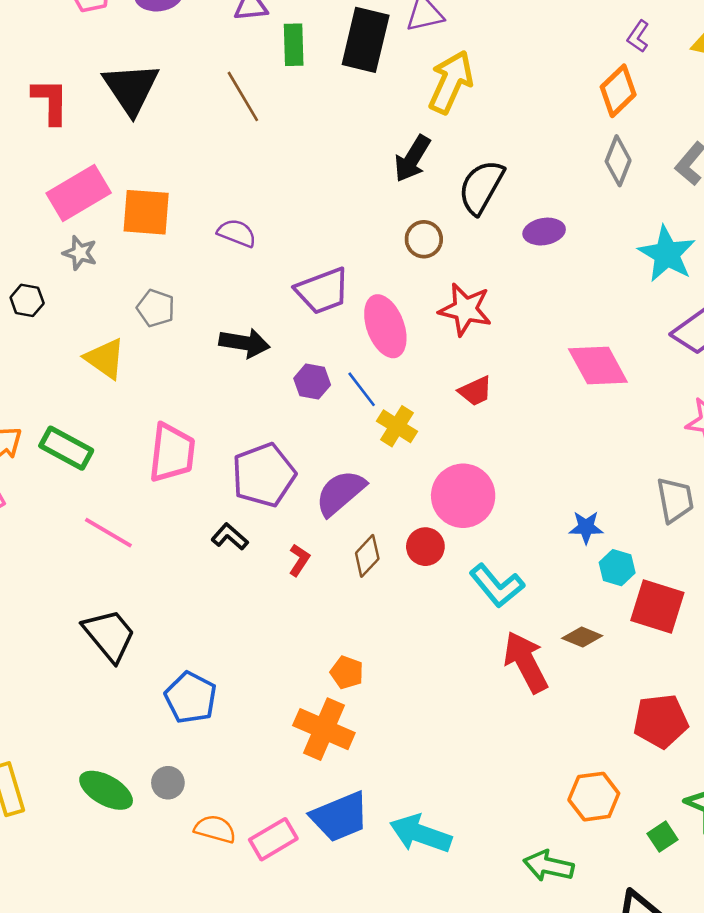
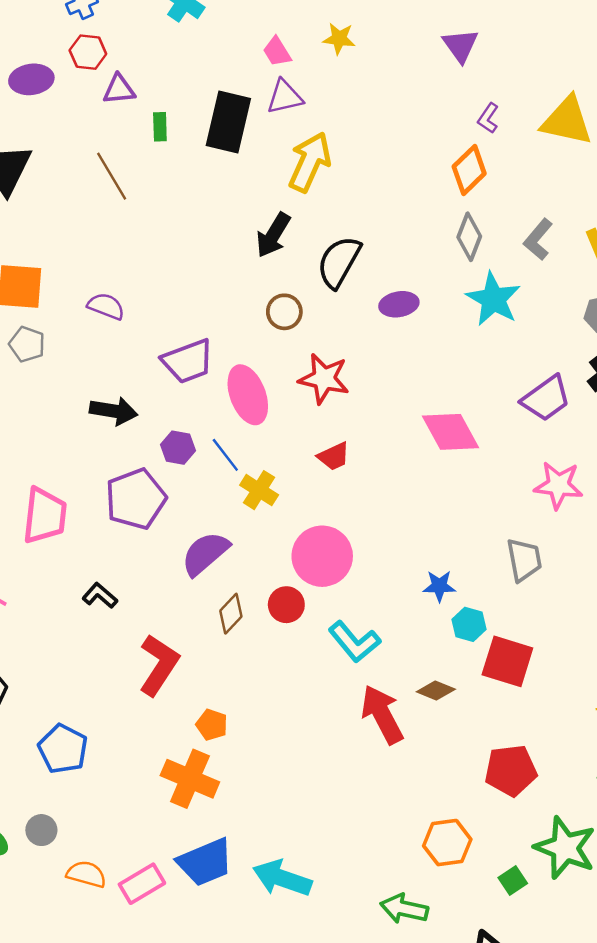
green rectangle: (294, 45) -> (160, 127), size x0.7
cyan star: (667, 254) -> (493, 299), moved
gray pentagon: (156, 308) -> (27, 344), moved
purple pentagon: (264, 475) -> (136, 499), moved
red L-shape: (299, 560) -> (159, 665), moved, size x2.0

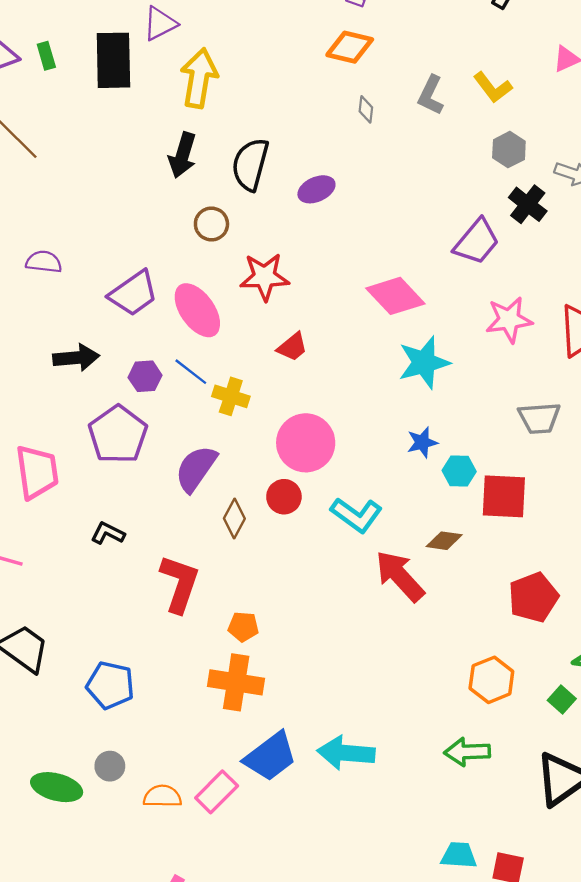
green rectangle: (160, 127) -> (46, 56), moved
orange diamond: (469, 170) -> (350, 47), turned 72
gray diamond: (469, 237) -> (366, 109), size x0.6
cyan star: (493, 299) -> (424, 362), moved, turned -30
gray trapezoid: (524, 560) -> (539, 418), moved, turned 111

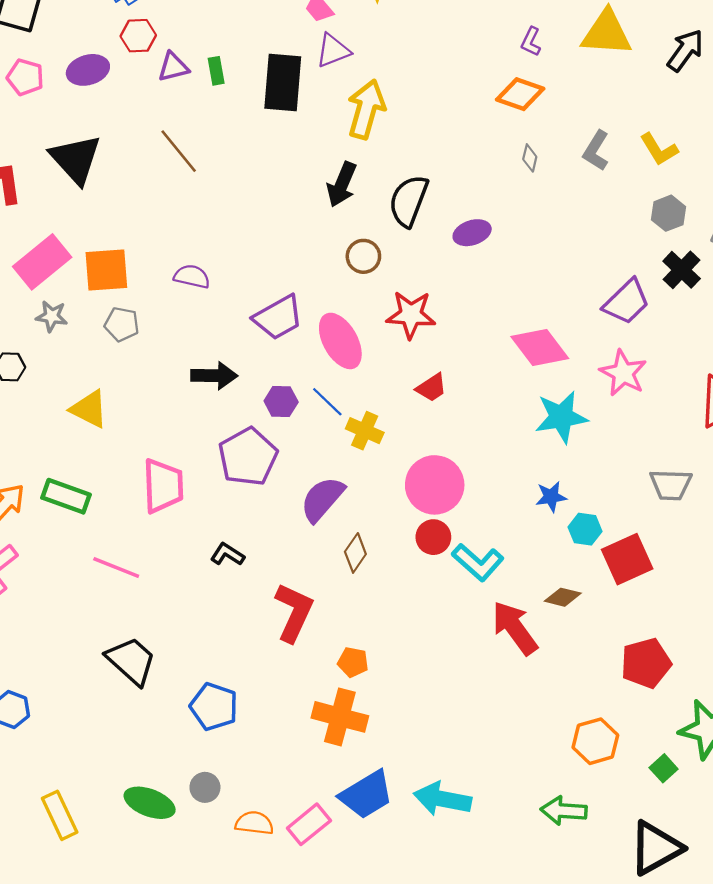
pink star: (509, 320) -> (623, 373), moved, turned 30
red square: (504, 496) -> (627, 559), turned -33
red circle: (284, 497) -> (433, 537), moved

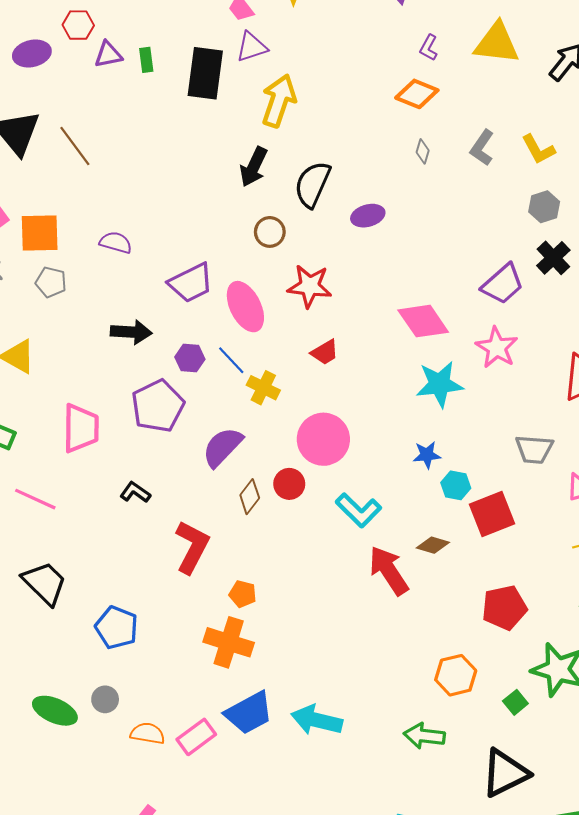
brown line: (179, 151) -> (75, 146), moved
red circle: (433, 537) -> (289, 484), moved

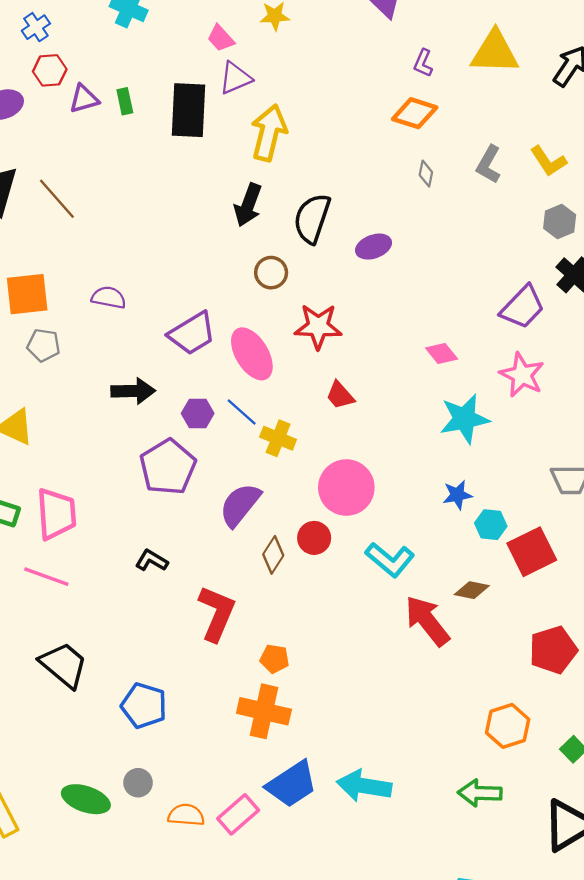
pink diamond: (423, 321) -> (442, 353), size x0.6
red trapezoid: (325, 352) -> (340, 395), turned 84
pink trapezoid: (81, 428) -> (56, 514), moved

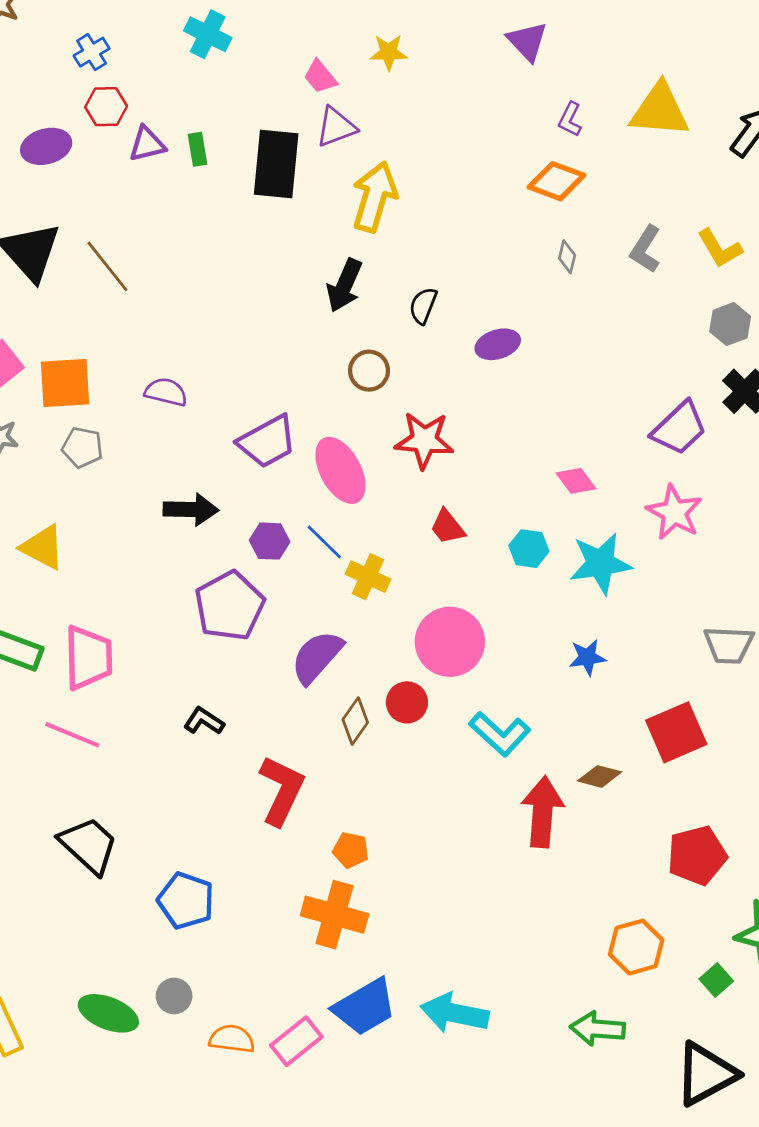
black semicircle: (312, 218) -> (423, 306), size x0.6
cyan hexagon: (491, 525) -> (529, 549), moved
red arrow: (427, 621) -> (542, 812), turned 40

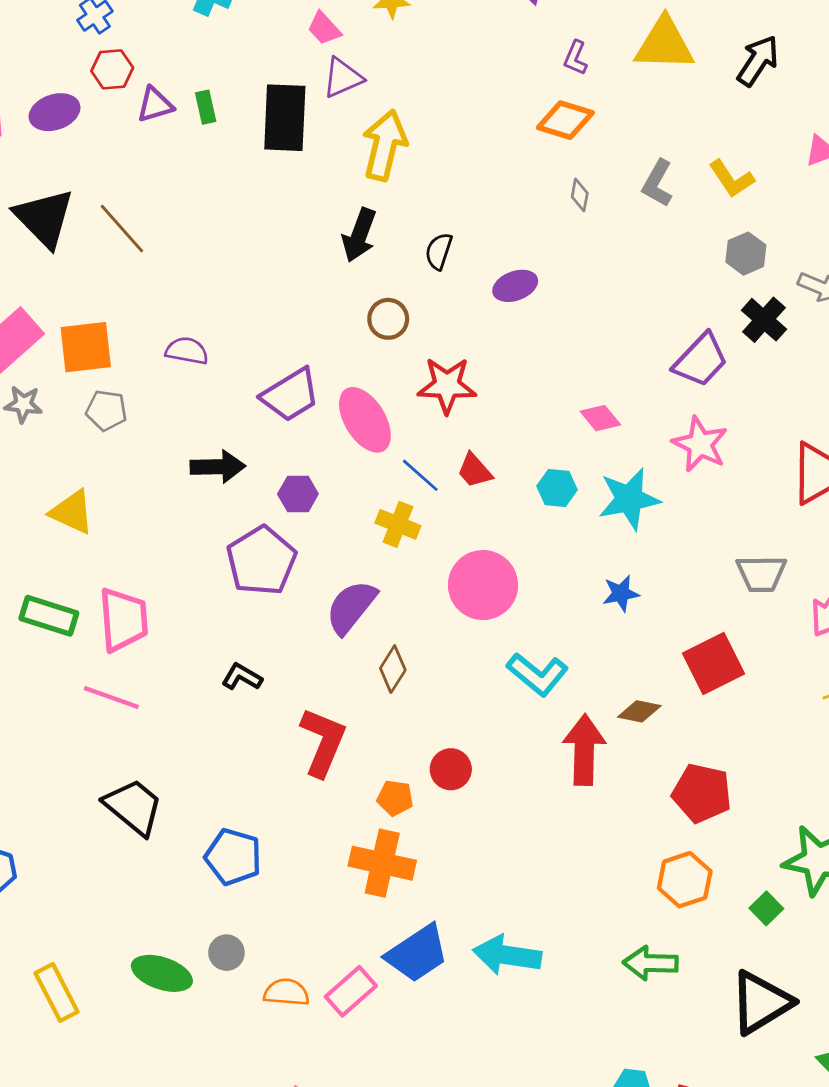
blue line: (324, 542) -> (420, 475), moved
red circle: (407, 702) -> (451, 769), moved
red pentagon: (697, 855) -> (702, 793), moved, turned 30

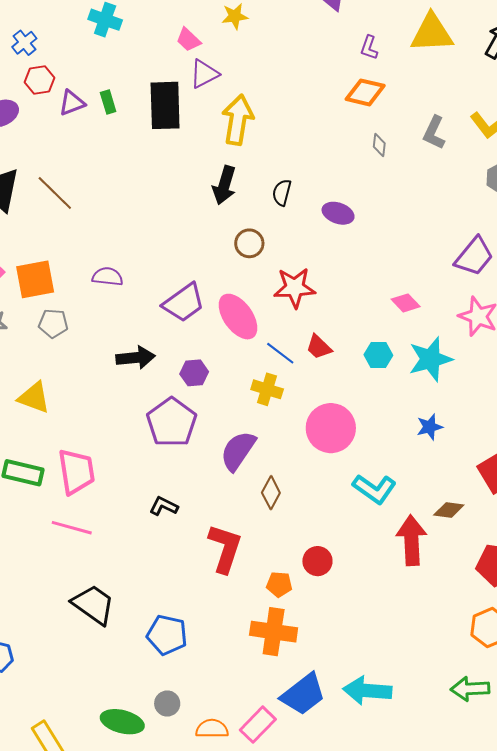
purple ellipse: (515, 286) -> (338, 213), turned 44

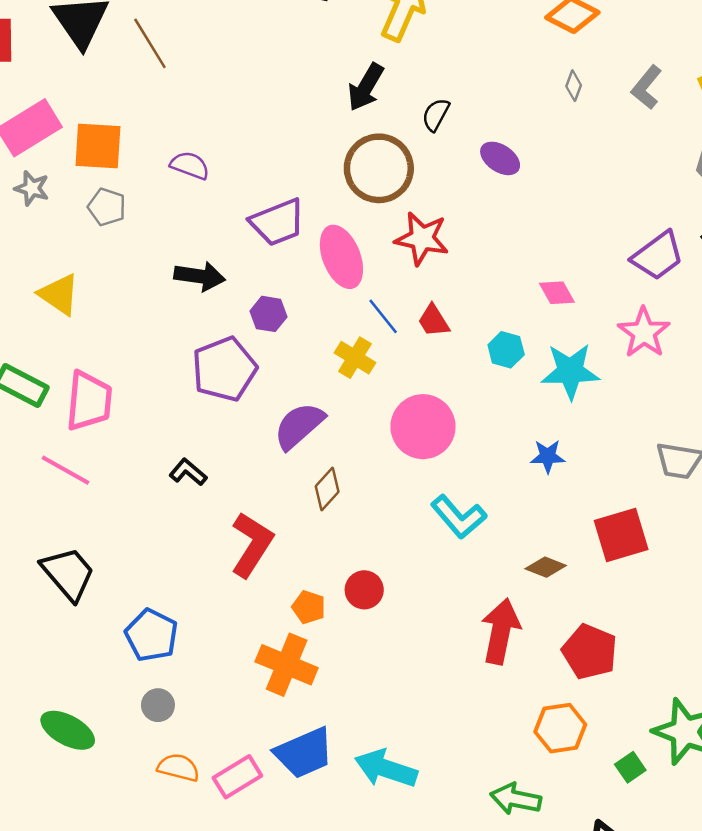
brown circle: (249, 243) -> (379, 168), size x1.8
red arrow: (412, 540) -> (501, 631), moved
gray circle: (167, 703) -> (158, 705), moved

